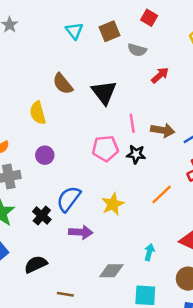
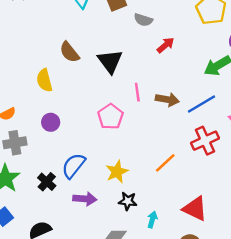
pink pentagon: (105, 148) -> (110, 117), turned -30
black star: (136, 154) -> (128, 201), moved

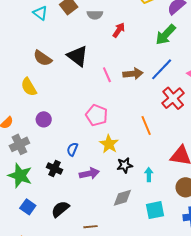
pink pentagon: (110, 117) -> (97, 115), moved
orange line: (165, 163) -> (146, 126), turned -54
blue semicircle: (73, 166) -> (72, 149), size x0.6

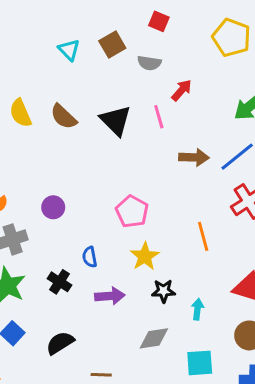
pink line: (107, 75) -> (159, 117), moved
yellow semicircle: (29, 87) -> (20, 113), moved
blue semicircle: (72, 149) -> (90, 257), turned -40

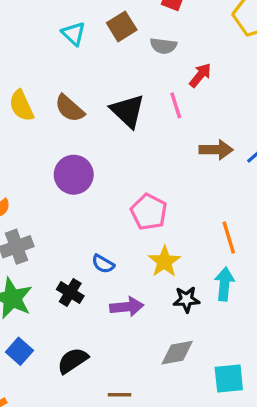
purple circle: (53, 207) -> (74, 175), moved, size x1.5
blue semicircle: (90, 257) -> (103, 264), turned -48
cyan arrow: (197, 309) -> (224, 284), moved, size x1.4

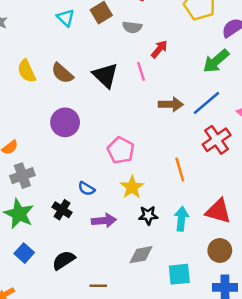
cyan arrow: (224, 284) -> (181, 219), moved

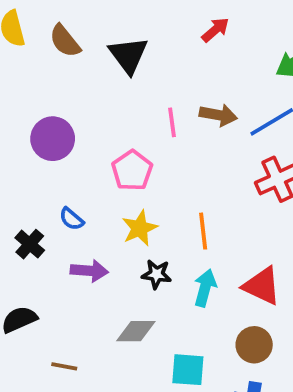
pink line: (141, 71) -> (172, 122), moved
purple circle: (65, 122) -> (53, 139), moved
orange line: (180, 170) -> (203, 231), moved

